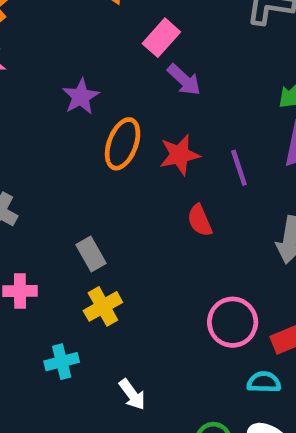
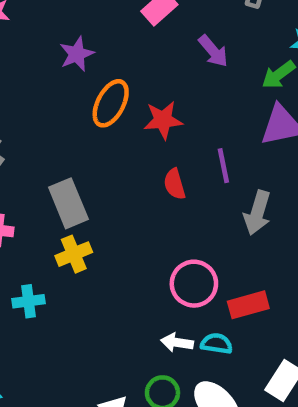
purple arrow: (184, 80) -> (213, 51), moved
purple line: (239, 168) -> (223, 166), moved
gray rectangle: (91, 254) -> (68, 203), size x1.5
white arrow: (132, 395) -> (177, 343), moved, turned 128

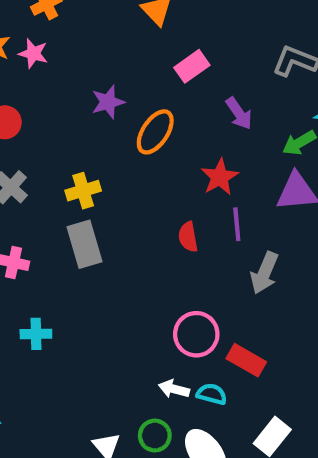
orange ellipse: (111, 103) -> (155, 132), moved
red star: (163, 120) -> (220, 177), moved, turned -30
yellow cross: (74, 254) -> (83, 191), moved
red rectangle: (248, 305) -> (246, 360), turned 39

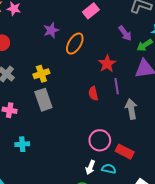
purple arrow: (239, 113) -> (125, 33), moved
gray arrow: (264, 273) -> (131, 109), turned 150
white arrow: (174, 389) -> (90, 167), turned -80

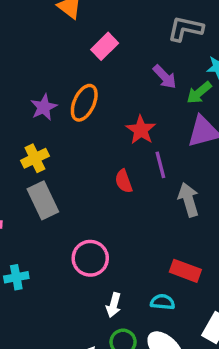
purple star: (51, 30) -> (44, 107), moved
pink circle: (100, 140) -> (90, 258), moved
white arrow: (90, 167) -> (114, 305), moved

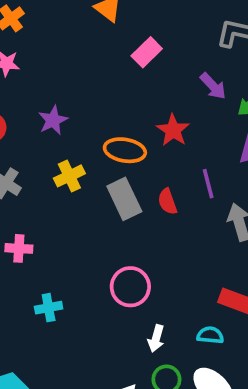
orange ellipse: (84, 103) -> (125, 150), moved, turned 75
purple star: (44, 107) -> (53, 120), moved
red star: (141, 130) -> (173, 130), moved
gray rectangle: (43, 200) -> (124, 199), moved

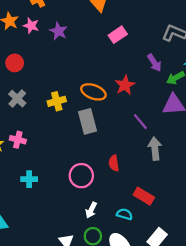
purple star: (53, 120) -> (58, 31), moved, turned -30
purple line: (208, 184) -> (140, 122), turned -36
red semicircle: (167, 202) -> (114, 163), moved

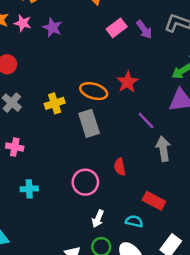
purple arrow: (154, 63) -> (144, 30), moved

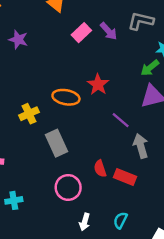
gray rectangle: (89, 123) -> (57, 143), moved
red rectangle: (154, 201) -> (125, 177), moved
cyan semicircle: (134, 221) -> (120, 220), turned -70

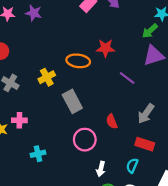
red star: (98, 84) -> (105, 48), turned -30
gray arrow: (141, 146) -> (146, 114), moved, turned -126
red rectangle: (125, 177) -> (145, 144), moved

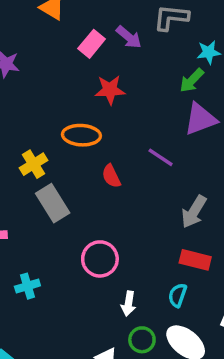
red star: (105, 48) -> (110, 90), moved
gray rectangle: (72, 101) -> (53, 203), moved
red semicircle: (112, 121) -> (111, 176), moved

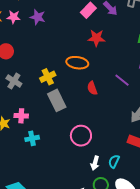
cyan cross: (27, 286) -> (32, 138), moved
cyan semicircle: (177, 295) -> (114, 161), moved

